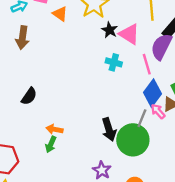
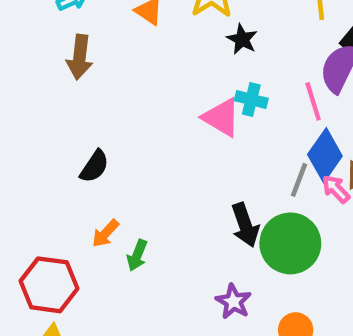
pink triangle: (129, 34) -> (221, 117), moved
gray line: (142, 118) -> (299, 180), moved
orange arrow: (54, 129) -> (105, 233), moved, turned -56

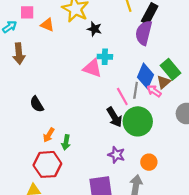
pink line: (313, 101) -> (122, 97), moved
black semicircle: (94, 166) -> (37, 104), turned 126
red hexagon: (49, 285) -> (47, 164), moved

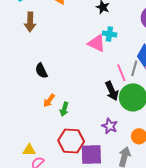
red hexagon: (47, 164) -> (71, 141), moved

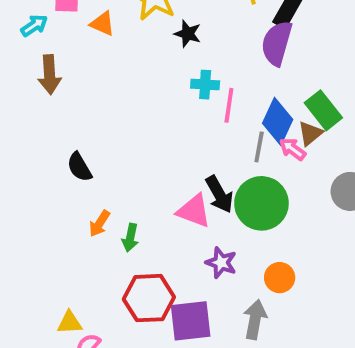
pink triangle: (97, 43) -> (194, 211), moved
pink line: (121, 73) -> (229, 105), moved, turned 36

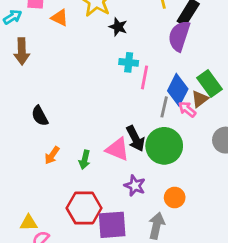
green arrow: (130, 238) -> (85, 160), moved

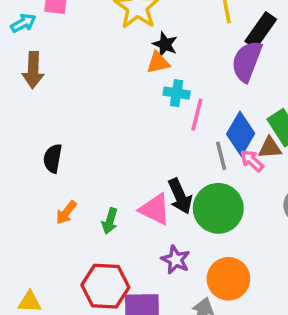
orange triangle: (60, 18) -> (158, 63), moved, turned -42
brown triangle: (200, 99) -> (270, 148), turned 30
gray line: (164, 107) -> (221, 156), turned -30
black semicircle: (40, 116) -> (53, 158), turned 35
orange circle: (175, 198) -> (228, 279), size x1.5

